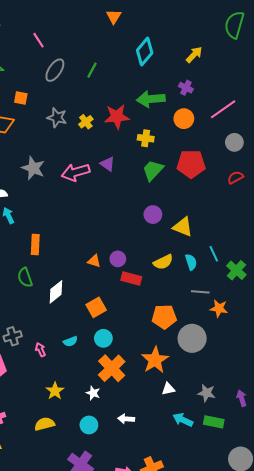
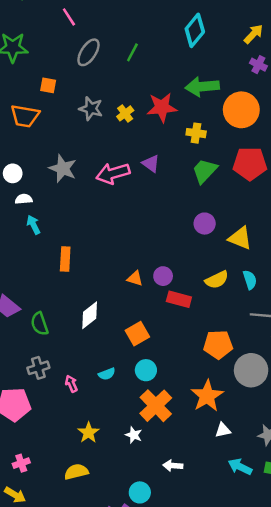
purple cross: (186, 88) -> (258, 65), moved
orange circle: (184, 119) -> (241, 110), size x1.5
green semicircle: (25, 277) -> (40, 324), moved
cyan circle: (89, 425) -> (140, 492), moved

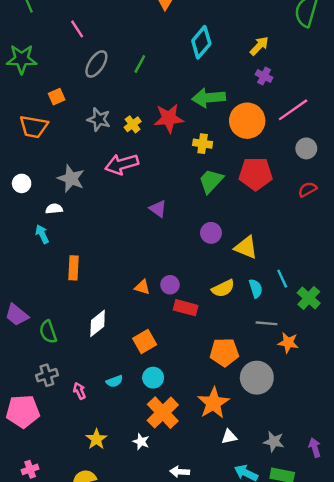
orange square: (48, 85) -> (57, 97), turned -35
purple triangle: (151, 164) -> (158, 209), moved
pink arrow: (113, 173) -> (122, 164), moved
white semicircle: (24, 199) -> (54, 209), moved

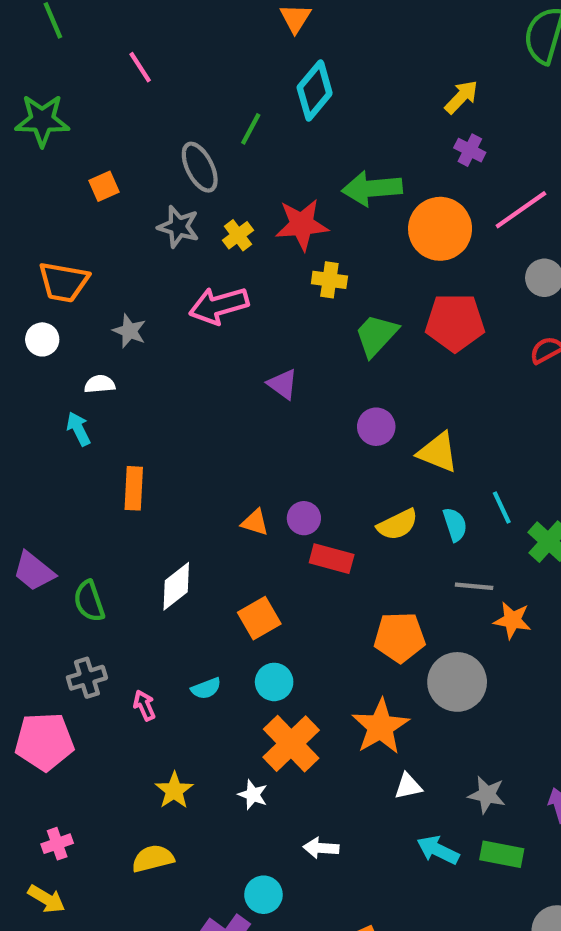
cyan diamond: (201, 42) -> (315, 91), moved
gray ellipse: (96, 64) -> (200, 167), moved, turned -60
orange trapezoid: (34, 127) -> (64, 282), moved
yellow cross: (203, 144) -> (329, 280), moved
gray star: (71, 179) -> (129, 331), size x0.7

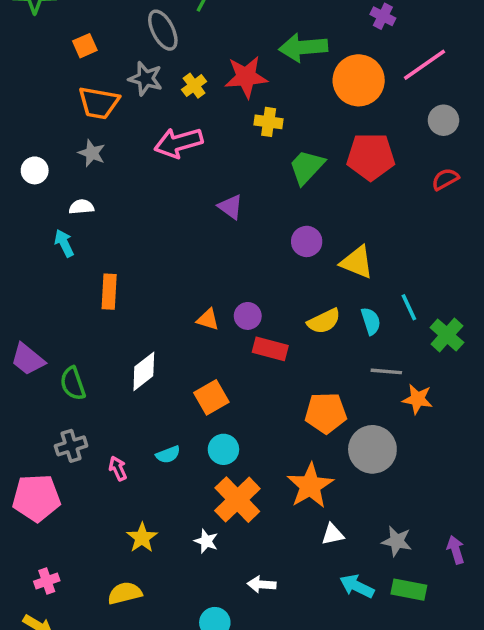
orange trapezoid: (64, 282) -> (99, 103), moved
gray star: (129, 331) -> (92, 153), moved

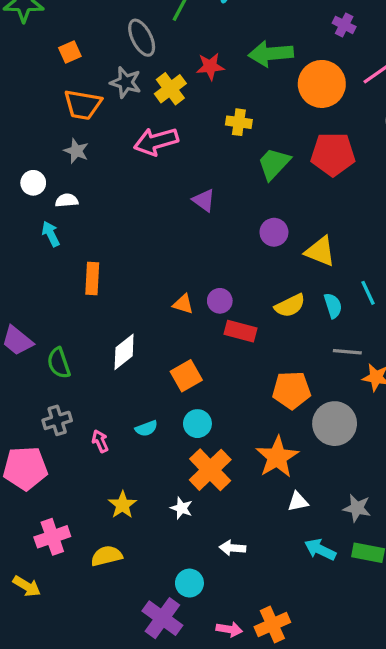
red star: (246, 77) -> (210, 66), moved, size x0.7
yellow cross: (194, 86) -> (170, 89), size x1.4
white circle: (35, 170) -> (33, 183), moved
pink cross: (47, 581) -> (52, 537), moved, size x1.5

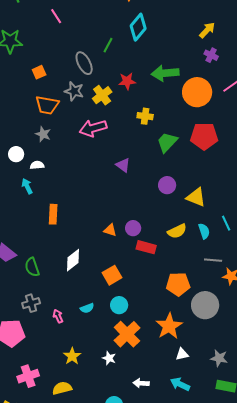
cyan arrow: (320, 550) -> (180, 384), moved

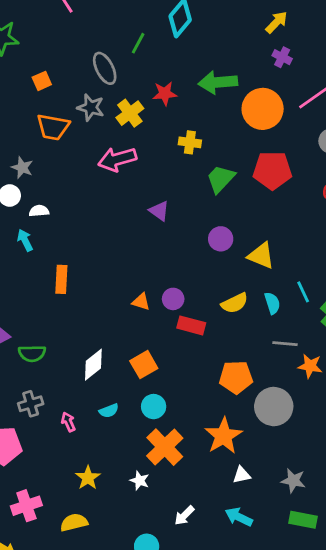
gray star: (43, 134) -> (22, 168), moved
white diamond: (73, 260) -> (93, 365), moved
green semicircle: (32, 267) -> (32, 353), turned -72
white arrow: (141, 383) -> (184, 516), turned -49

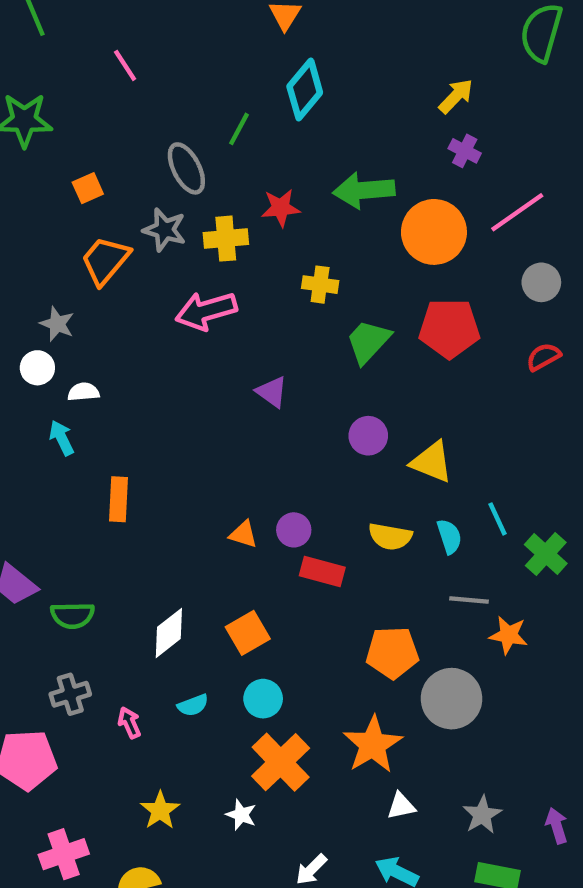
yellow cross: (130, 113) -> (226, 239), turned 32
orange trapezoid: (53, 127) -> (105, 260), turned 120
yellow semicircle: (235, 303) -> (390, 536), turned 36
gray star: (293, 481) -> (482, 815), turned 30

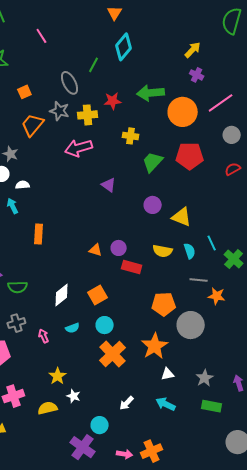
white star: (241, 815) -> (73, 396), moved

